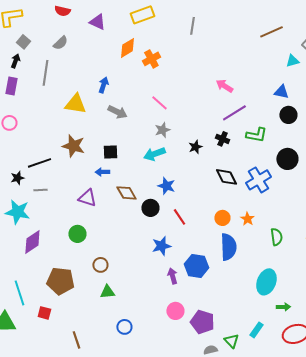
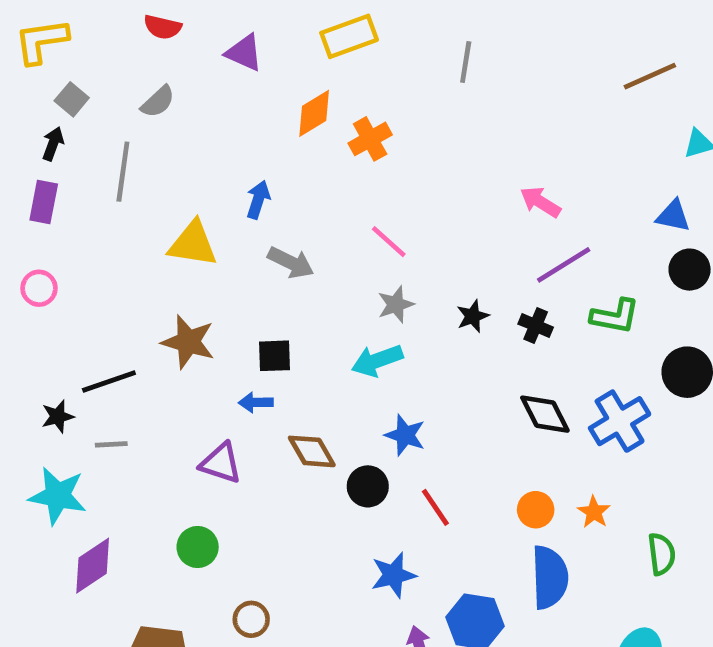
black star: (195, 147) -> (473, 316), moved

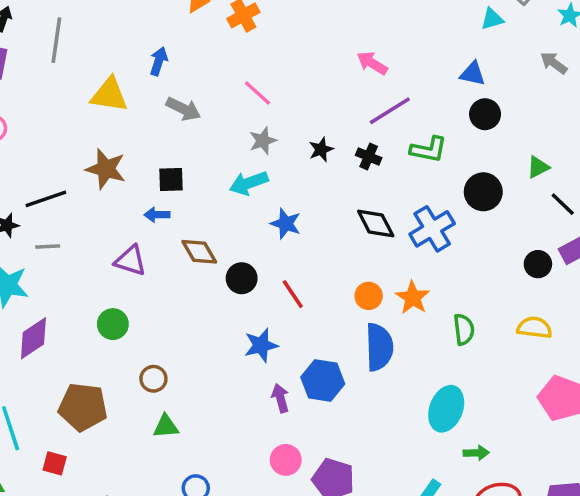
blue star: (405, 435) -> (286, 224), moved
orange star: (594, 512) -> (413, 298), size x1.4

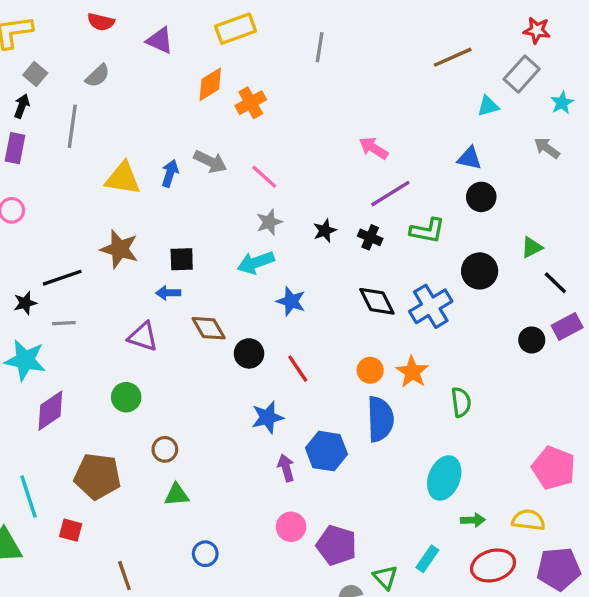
blue arrow: (159, 61) -> (170, 173), moved
gray arrow: (183, 109) -> (210, 162), moved
yellow semicircle: (534, 328) -> (528, 520), moved

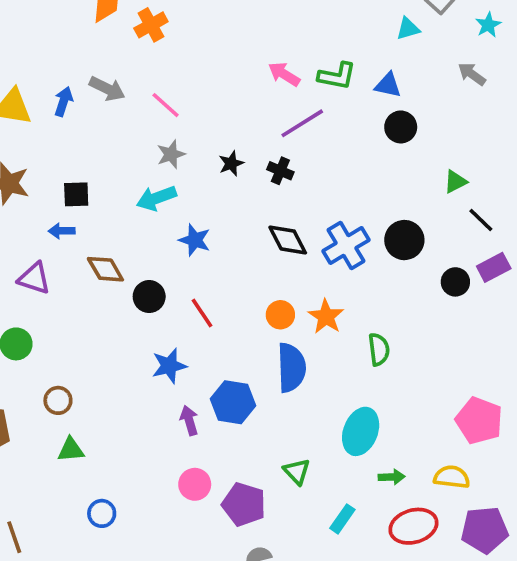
green L-shape: (427, 231) -> (337, 76), moved
black circle: (480, 271) -> (404, 240), moved
green triangle: (385, 577) -> (297, 472), moved

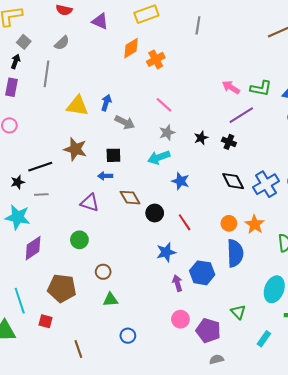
gray arrow: (107, 89) -> (125, 122), moved

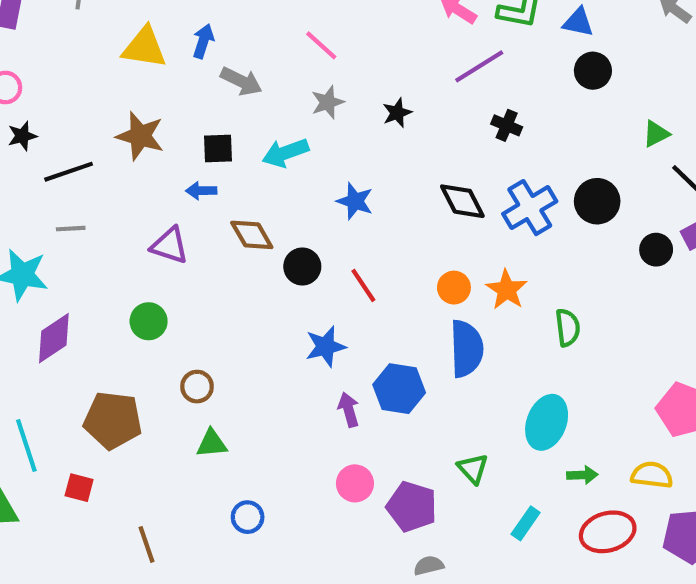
black cross: (229, 142) -> (507, 125), moved
cyan arrow: (159, 157) -> (285, 153), moved
black star: (18, 182) -> (22, 136), moved

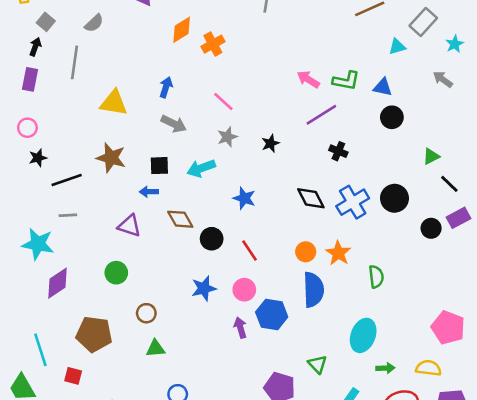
blue arrow: (203, 41) -> (166, 87), moved
blue star: (325, 347) -> (204, 288), moved
pink circle: (355, 483) -> (244, 290), moved

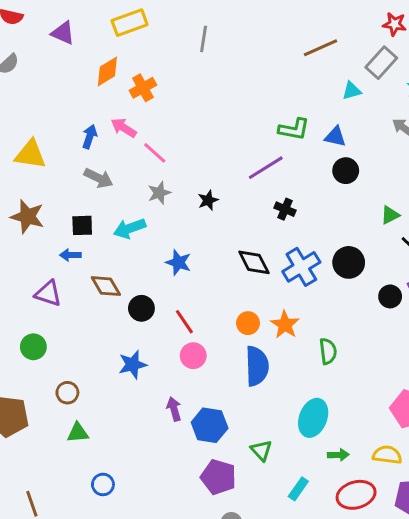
pink arrow: (308, 79) -> (124, 128), moved
pink circle: (244, 290) -> (193, 356), moved
blue hexagon: (272, 315) -> (210, 425), moved

